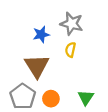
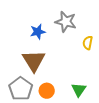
yellow semicircle: (71, 50) -> (88, 43), moved

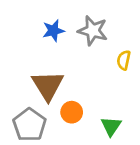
blue star: (38, 32) -> (53, 31), moved
orange circle: (47, 91) -> (72, 112), moved

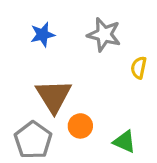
blue star: (53, 31) -> (43, 35), moved
green triangle: (111, 126) -> (124, 142), turned -40

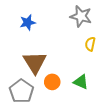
gray star: (104, 35) -> (81, 16), moved
green triangle: (124, 142) -> (81, 82), moved

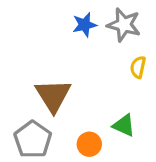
blue star: (28, 22) -> (85, 25), moved
orange circle: (52, 82) -> (89, 144), moved

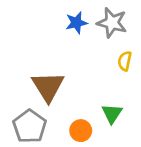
green triangle: (124, 125) -> (112, 114), turned 40

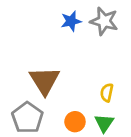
yellow semicircle: (125, 61) -> (107, 93), moved
green triangle: (112, 114) -> (104, 123), moved

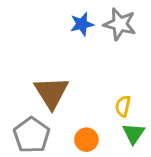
green triangle: (104, 123) -> (134, 134), moved

